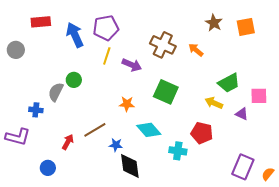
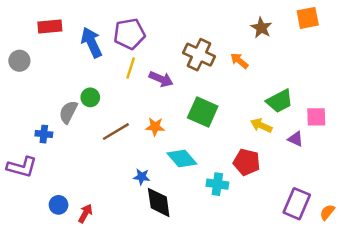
orange square: (246, 27) -> (308, 18), moved
brown line: (95, 130) -> (116, 132), moved
red arrow: (68, 142) -> (85, 213), moved

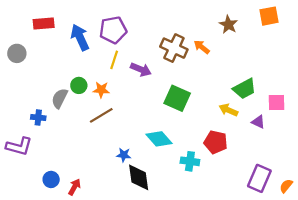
orange arrow: (239, 61) -> (202, 47), moved
orange star: (155, 127) -> (101, 90), moved

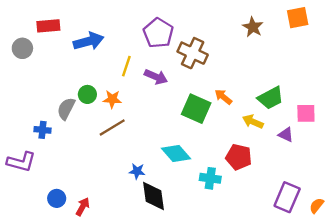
purple pentagon: (113, 30) -> (158, 33), moved, turned -30
blue arrow: (80, 37) -> (89, 41), turned 100
orange arrow: (202, 47) -> (223, 97), moved
gray circle: (17, 53) -> (22, 48), moved

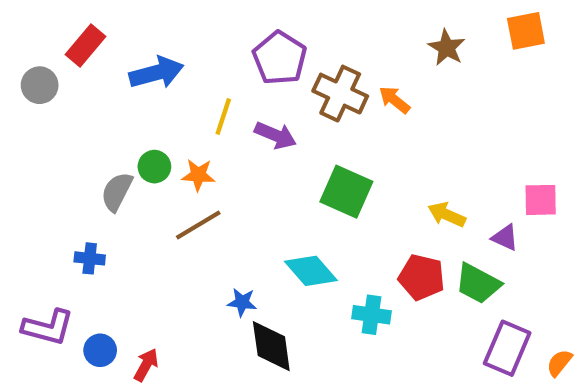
red rectangle: (48, 26) -> (86, 46), turned -45
orange arrow: (223, 97) -> (394, 100), moved
green trapezoid: (271, 98) -> (478, 283), moved, turned 56
blue cross: (42, 130) -> (90, 258), moved
purple L-shape: (21, 162) -> (48, 327), moved

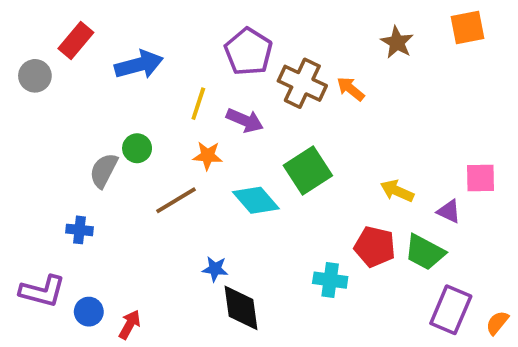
orange star: (198, 175) -> (208, 156), moved
green square: (346, 192) -> (308, 171), turned 33
cyan diamond: (311, 271) -> (256, 200), moved

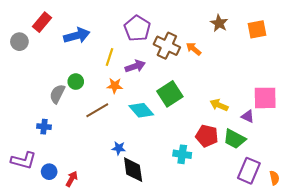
orange square: (468, 28) -> (257, 29), moved
purple arrow: (245, 120) -> (135, 66), turned -42
pink square: (481, 178) -> (265, 98), size x1.4
orange semicircle: (497, 323) -> (274, 178), turned 128

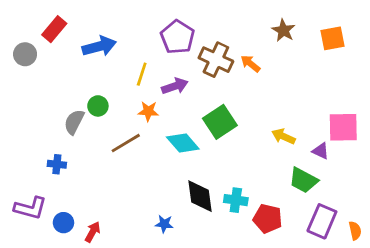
red pentagon: (207, 136) -> (268, 219), moved
blue star: (119, 148) -> (164, 224), moved
black diamond: (133, 170) -> (200, 196), moved

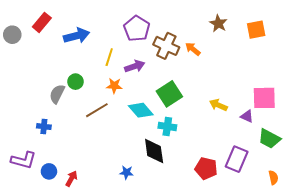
gray circle: (25, 54) -> (12, 35), moved
green trapezoid: (303, 180) -> (269, 139), moved
cyan cross: (236, 200) -> (167, 127), moved
purple rectangle: (322, 221) -> (237, 159), moved

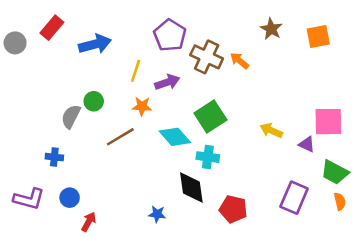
red pentagon: (206, 168) -> (233, 209), moved
blue circle: (49, 171) -> (70, 198), moved
orange semicircle: (273, 178) -> (340, 201), moved

